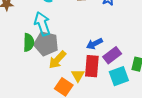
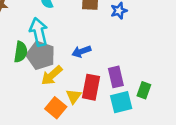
blue arrow: (94, 44) -> (81, 51), moved
purple rectangle: (112, 55) -> (116, 77), turned -72

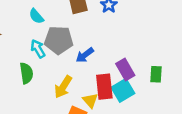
cyan arrow: (39, 32) -> (38, 49), size x0.7
gray pentagon: (41, 55) -> (59, 40), moved
cyan square: (121, 102) -> (123, 90), moved

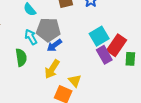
blue arrow: (85, 55) -> (54, 45), moved
red rectangle: (104, 87) -> (116, 45), moved, turned 40
cyan square: (123, 90) -> (99, 36), moved

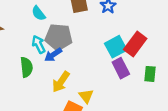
blue arrow: (54, 45) -> (53, 55), moved
red rectangle: (116, 45) -> (135, 44), moved

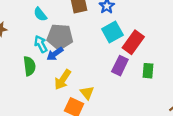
cyan square: (116, 47) -> (112, 32), moved
purple rectangle: (121, 68) -> (120, 66), turned 54

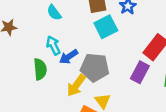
cyan square: (112, 32) -> (106, 27), moved
gray pentagon: (60, 37) -> (95, 67), moved

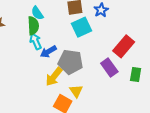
green semicircle: (40, 69) -> (33, 26), moved
purple rectangle: (140, 72) -> (109, 68), turned -66

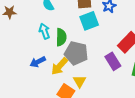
green semicircle: (33, 26) -> (61, 37), moved
blue arrow: (48, 52) -> (38, 62), moved

